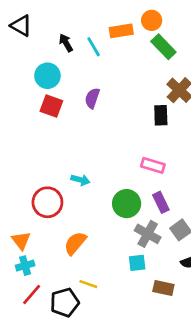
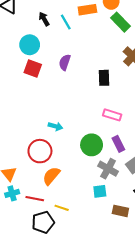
black rectangle: (161, 115) -> (104, 78), moved
red circle: (47, 202) -> (40, 151), moved
red line: (32, 295) -> (35, 199), moved, turned 60

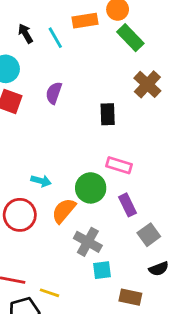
green circle: (92, 145) -> (91, 188), moved
gray cross: (108, 169) -> (88, 242), moved
orange semicircle: (51, 176) -> (64, 211), moved

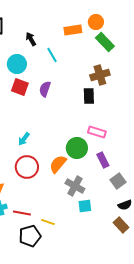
cyan line: (55, 38) -> (52, 55), moved
brown cross: (147, 84) -> (100, 75), moved, turned 30
purple semicircle: (54, 93) -> (45, 89), moved
cyan arrow: (41, 181) -> (24, 139), moved, turned 112
brown rectangle: (130, 297) -> (121, 225), moved, turned 35

